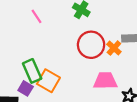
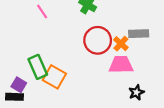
pink trapezoid: (105, 81) -> (121, 65), moved
purple square: (26, 88) -> (19, 85), moved

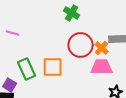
pink line: (42, 11) -> (13, 33), moved, turned -40
orange square: (54, 77) -> (53, 67), moved, turned -30

